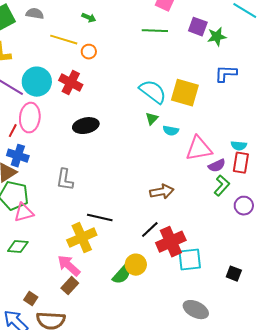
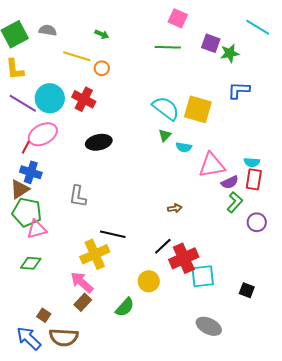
pink ellipse: (30, 118) -> (43, 134), turned 56
brown arrow: (162, 192) -> (175, 208), size x0.6
green semicircle: (122, 275) -> (125, 307), moved

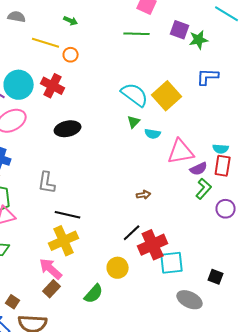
yellow square: (198, 109) -> (167, 96), turned 32
black line: (113, 234) -> (68, 215), moved
gray ellipse: (209, 326) -> (190, 300), moved

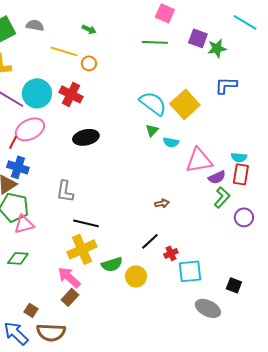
red cross: (153, 245) -> (171, 253), size x0.5
green semicircle: (94, 294) -> (112, 264), moved, turned 30

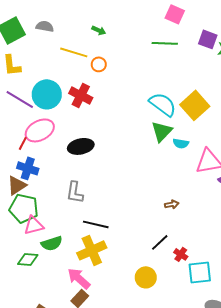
green triangle: (152, 130) -> (162, 131), size x1.6
black ellipse: (86, 137) -> (81, 146), moved
red cross: (171, 253) -> (181, 254), turned -32
green semicircle: (112, 264) -> (52, 243), moved

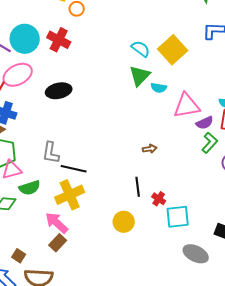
cyan semicircle: (163, 104) -> (141, 49), size x0.7
gray L-shape: (75, 192) -> (51, 153), moved
black line: (160, 242) -> (138, 187), turned -54

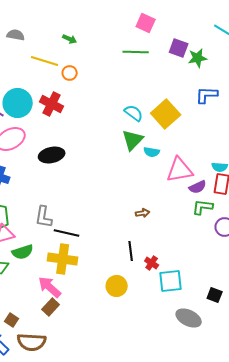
green L-shape: (210, 143) -> (203, 207), turned -125
yellow cross: (70, 195) -> (63, 259), turned 32

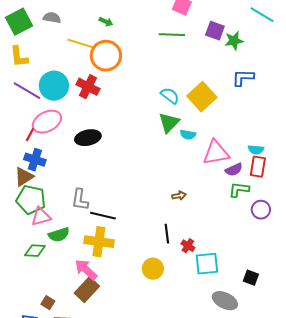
orange circle: (70, 73) -> (106, 56), size x2.0
brown rectangle: (51, 307) -> (87, 290), size x1.4

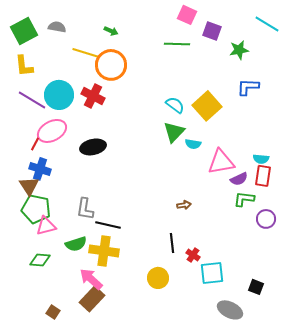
purple square: (215, 31) -> (212, 31), moved
brown triangle: (24, 177) -> (29, 186), turned -30
green semicircle: (59, 235) -> (76, 244), moved

